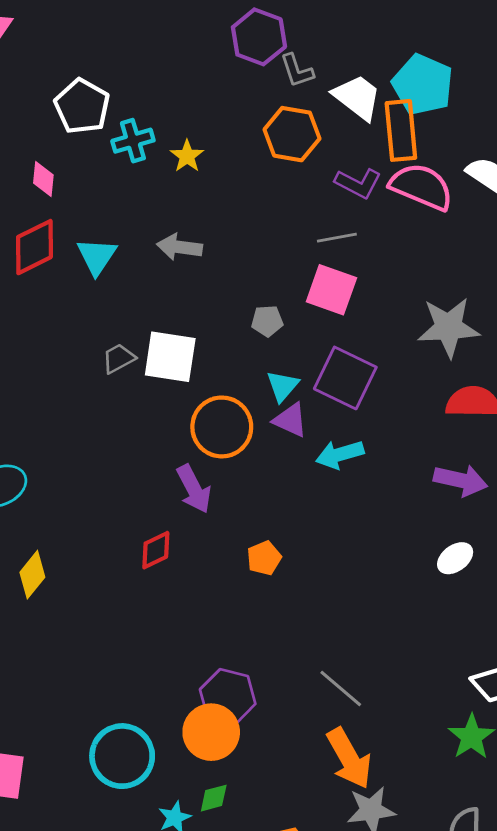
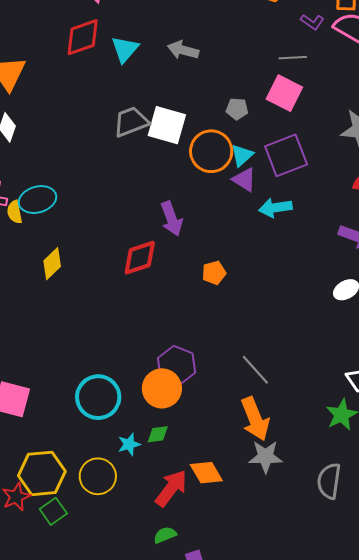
purple L-shape: (358, 183) -> (312, 22), size x0.7
gray trapezoid: (119, 358) -> (131, 122), size x1.5
purple square: (345, 378) -> (286, 155), turned 36
orange circle: (222, 427) -> (211, 151), moved
red diamond: (156, 550) -> (140, 258), size x1.4

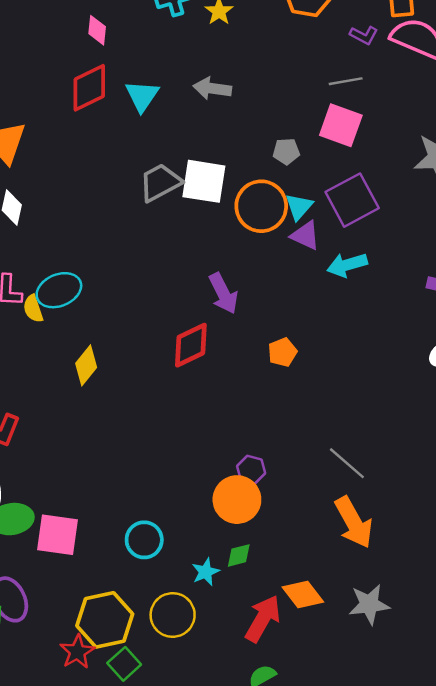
purple hexagon: (177, 365) -> (251, 470), size x0.6
cyan circle: (98, 397) -> (144, 540), moved, size x0.7
gray star: (266, 457) -> (369, 604), moved

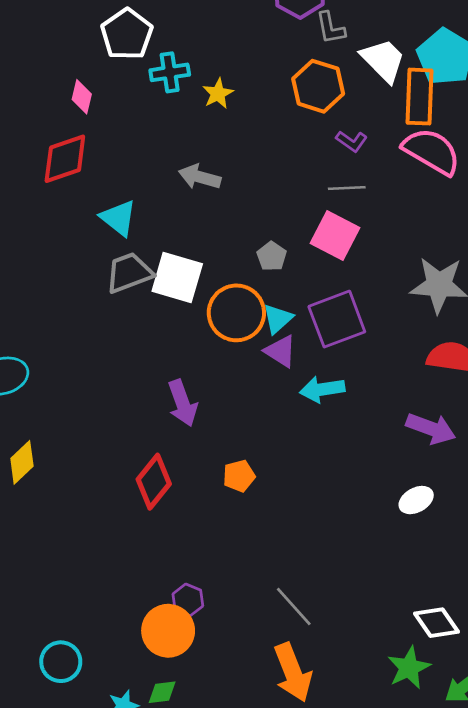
purple L-shape: (364, 35) -> (352, 141), moved
cyan triangle: (142, 96) -> (118, 218), moved, turned -33
gray pentagon: (286, 151) -> (272, 256), turned 30
red diamond: (191, 345) -> (154, 482), moved, turned -33

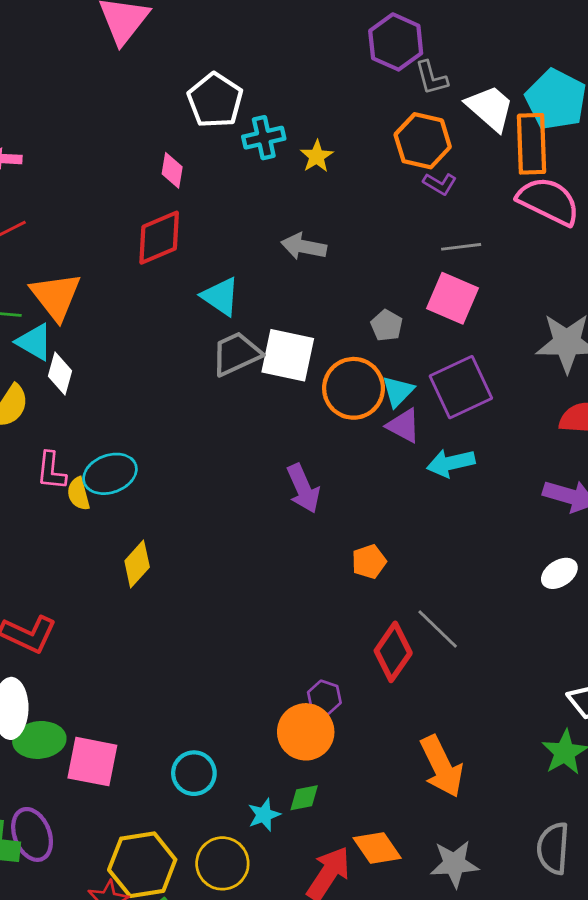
purple L-shape: (352, 141) -> (440, 184), moved
red diamond: (154, 482) -> (393, 652), moved
gray line: (294, 607) -> (438, 629), moved

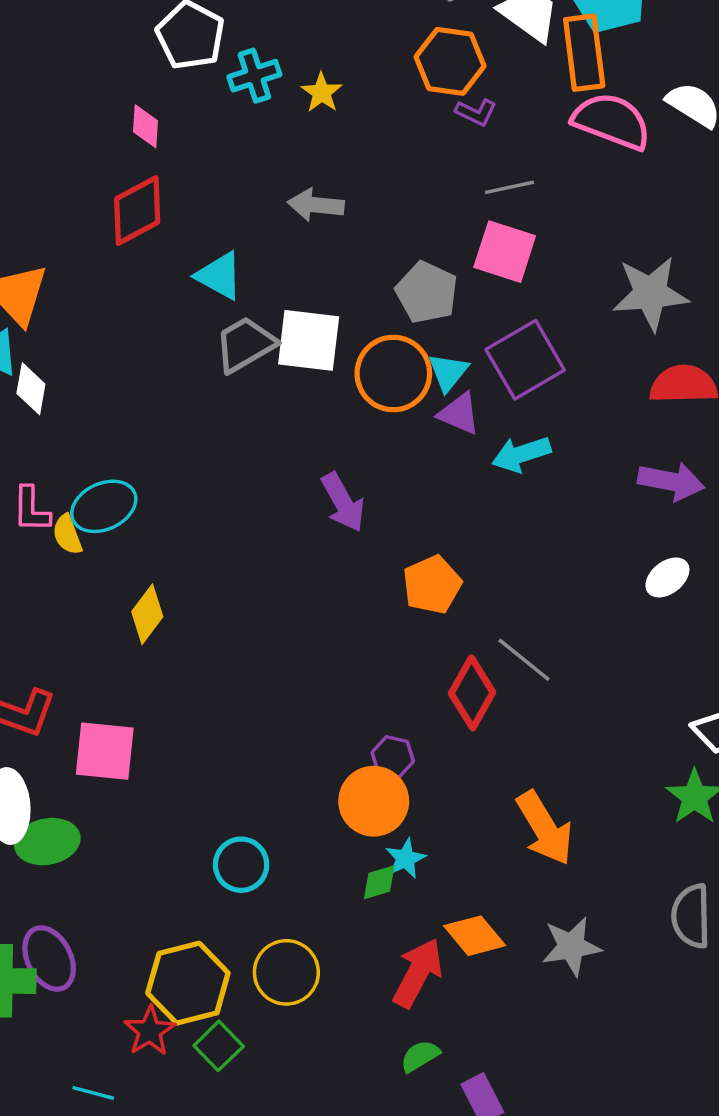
gray pentagon: (387, 325) -> (427, 292), size x1.6
orange pentagon: (369, 562) -> (432, 585), size x1.4
pink square: (92, 762) -> (105, 751), moved
cyan star: (264, 815) -> (406, 859), moved

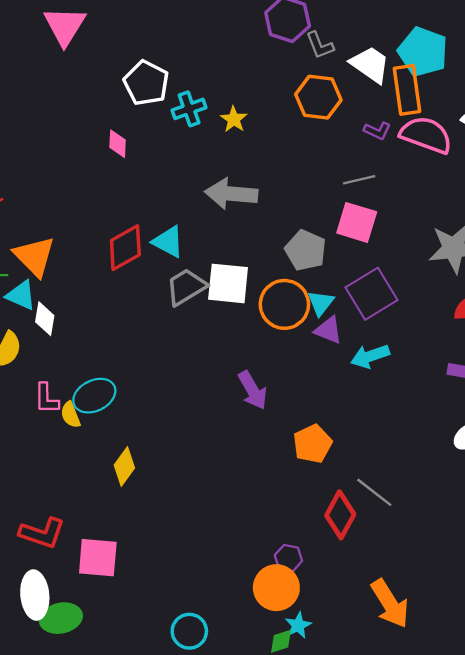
purple L-shape: (476, 112) -> (377, 131), moved
gray arrow: (316, 205) -> (231, 194), size x1.4
red diamond: (137, 211) -> (125, 248), moved

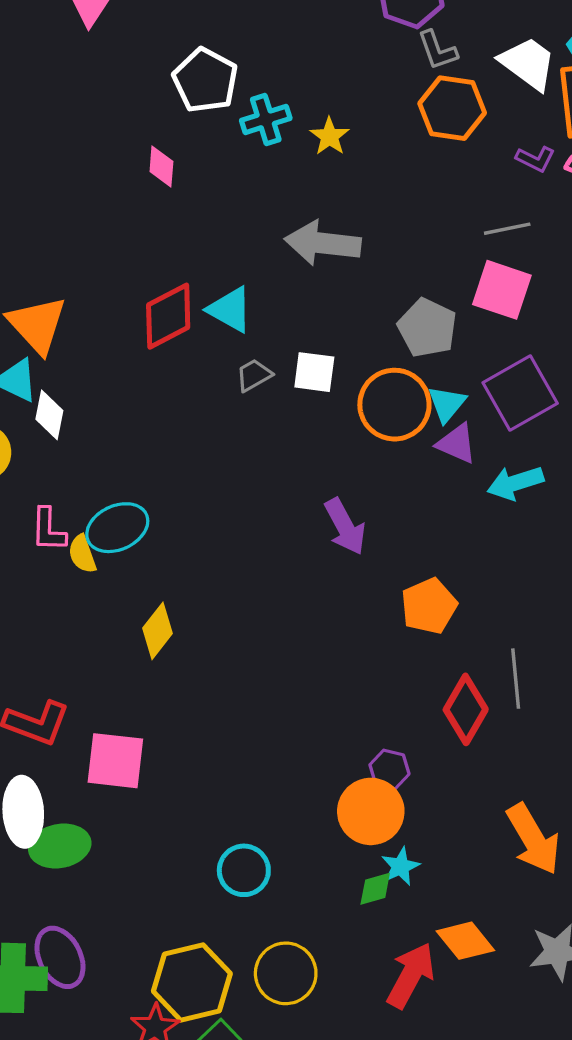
gray L-shape: (320, 45) -> (437, 50), moved
white square: (228, 283) -> (314, 372), size x0.7
gray trapezoid: (186, 287) -> (254, 375), size x0.6
gray line: (374, 492) -> (516, 679), turned 45

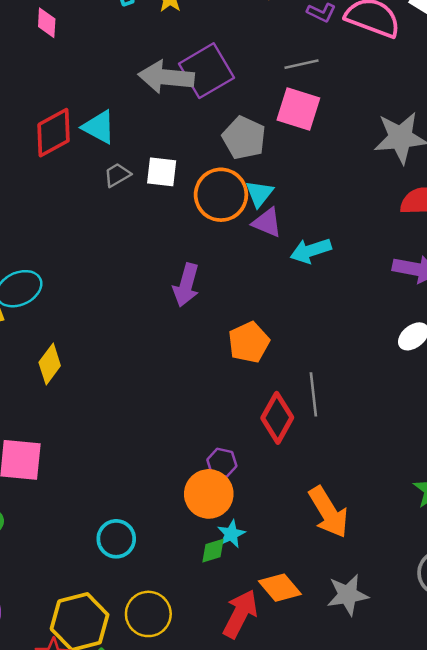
purple square: (520, 393) -> (207, 71), moved
purple arrow: (345, 527) -> (186, 285), turned 45

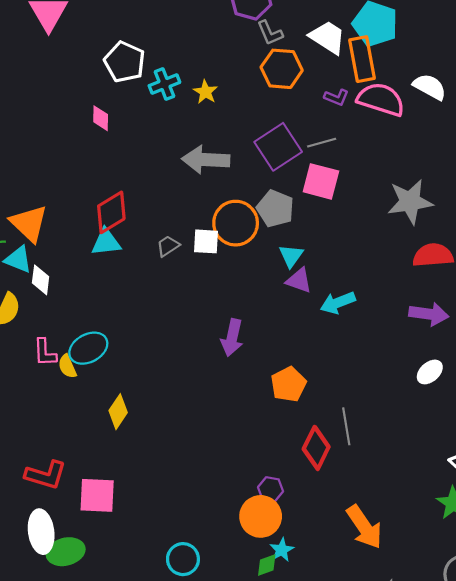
purple square: (207, 71) -> (278, 147), moved
cyan triangle: (99, 127) -> (106, 242), moved, turned -32
orange circle: (221, 195) -> (236, 223), moved

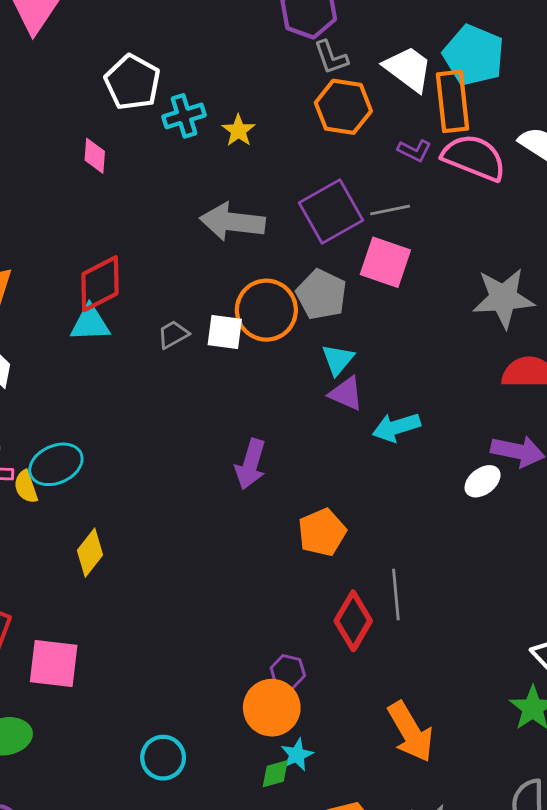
white ellipse: (430, 372) -> (483, 481), moved

